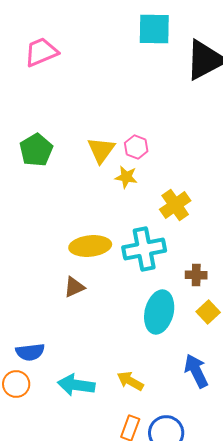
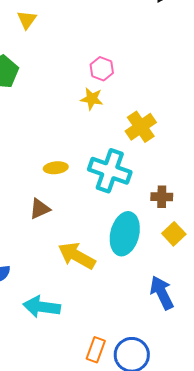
yellow triangle: (101, 150) -> (27, 20), moved, size x0.7
yellow ellipse: (90, 246) -> (56, 168), size x0.6
cyan cross: (144, 249) -> (110, 171), turned 30
yellow arrow: (130, 381) -> (77, 256), moved, size x1.4

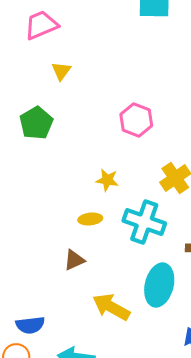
pink hexagon: (102, 69) -> (136, 120), size x1.4
yellow star: (92, 99) -> (107, 180), moved

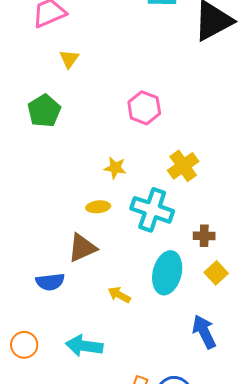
brown triangle: (74, 260) -> (82, 248), size x1.4
yellow arrow: (111, 307) -> (119, 295), size x0.6
blue semicircle: (30, 325) -> (50, 282), moved

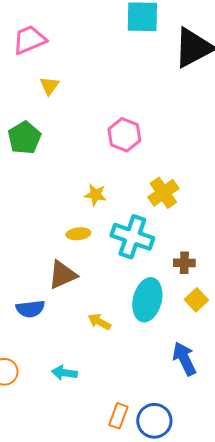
cyan arrow: (84, 346) -> (64, 373), size x0.7

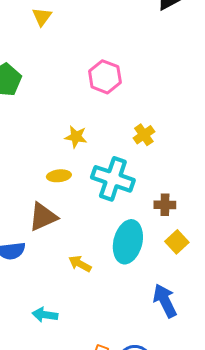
yellow triangle: (49, 86) -> (42, 17), moved
yellow cross: (163, 193) -> (144, 135), size x0.7

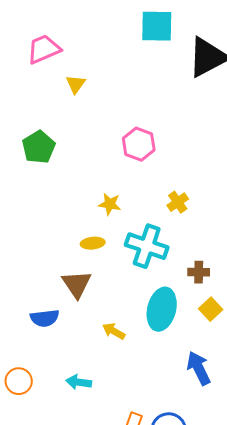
brown triangle: (43, 217) -> (77, 284), turned -40

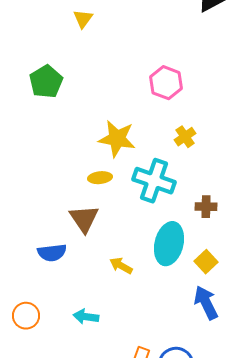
pink hexagon: (139, 144) -> (166, 83), moved
yellow star: (110, 204) -> (117, 139), size x1.6
yellow square: (211, 309) -> (206, 262), moved

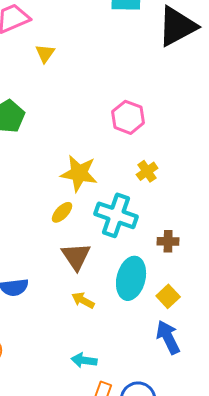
yellow ellipse: (100, 178) -> (62, 212), turned -40
brown triangle: (84, 219) -> (76, 256), moved
cyan arrow: (86, 317) -> (84, 360), moved

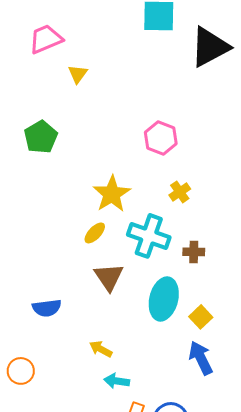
yellow star: (79, 173) -> (112, 194), turned 30
brown cross: (168, 241) -> (194, 252), moved
yellow arrow: (83, 300) -> (101, 349), moved

